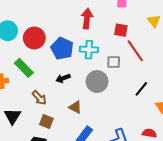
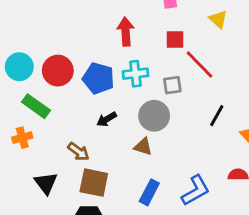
green rectangle: (24, 68) -> (36, 106), moved
brown triangle: (75, 107) -> (143, 147), moved
brown square: (46, 122) -> (94, 183), size x1.5

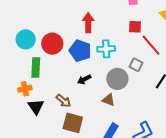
red arrow: (126, 32) -> (88, 23), moved
gray square: (172, 85) -> (136, 65), moved, turned 32
green rectangle: (36, 106) -> (36, 67), turned 54
black triangle: (46, 183) -> (36, 107), moved

